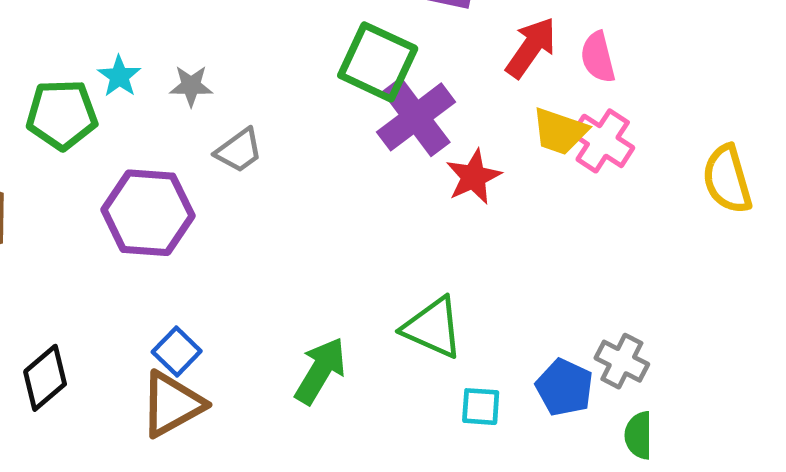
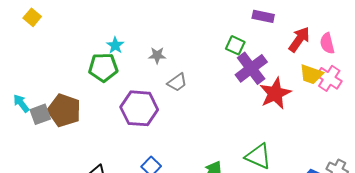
green square: (378, 62) -> (235, 45), size x0.6
cyan star: (119, 76) -> (115, 45), moved
red star: (473, 177) -> (275, 93), size x1.4

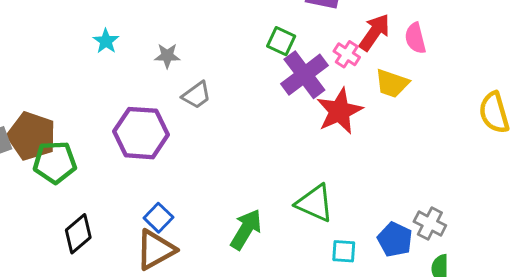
green pentagon: (103, 67) -> (55, 162), moved
pink cross: (329, 78) -> (347, 54), moved, size x0.7

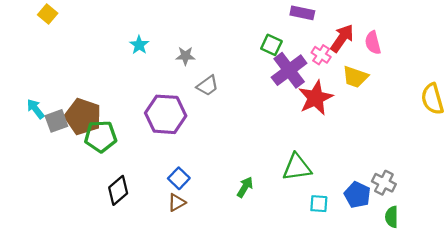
green triangle: (315, 203) -> (297, 167), turned -32
green arrow: (246, 229) -> (245, 187), size x0.7
brown triangle: (156, 250) -> (177, 203), size x0.6

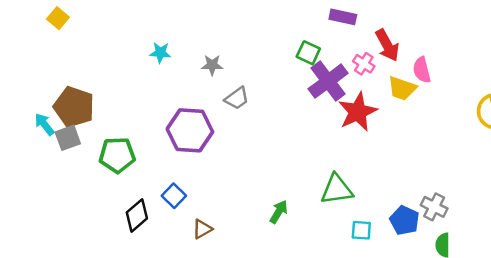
red arrow: (342, 38) -> (387, 45), turned 116
pink semicircle: (373, 43) -> (422, 70), moved
cyan star: (139, 45) -> (160, 53), turned -30
brown pentagon: (83, 117) -> (74, 107), moved
blue square: (179, 178) -> (174, 196), moved

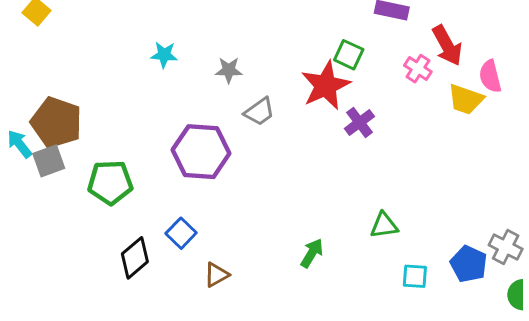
purple cross: (328, 81) -> (359, 122), moved, size x0.6
red star: (358, 112) -> (326, 85), moved
green triangle: (337, 190) -> (384, 225), size x0.7

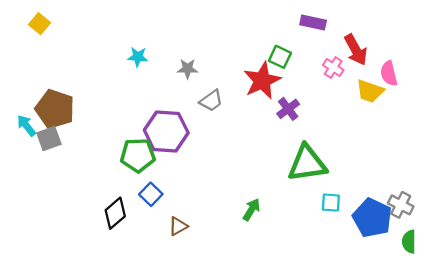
green pentagon: (110, 182) -> (138, 155), moved
green triangle: (384, 225) -> (307, 163), moved, size x1.8
blue pentagon: (469, 264) -> (372, 218), size x1.4
cyan square: (415, 276) -> (331, 203), moved

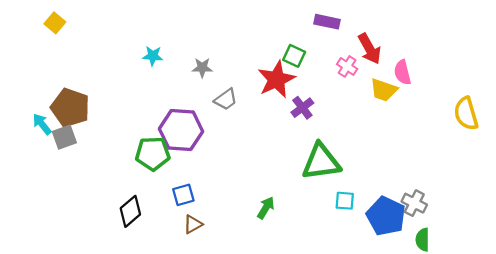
blue square: (151, 194) -> (183, 195), moved, turned 30

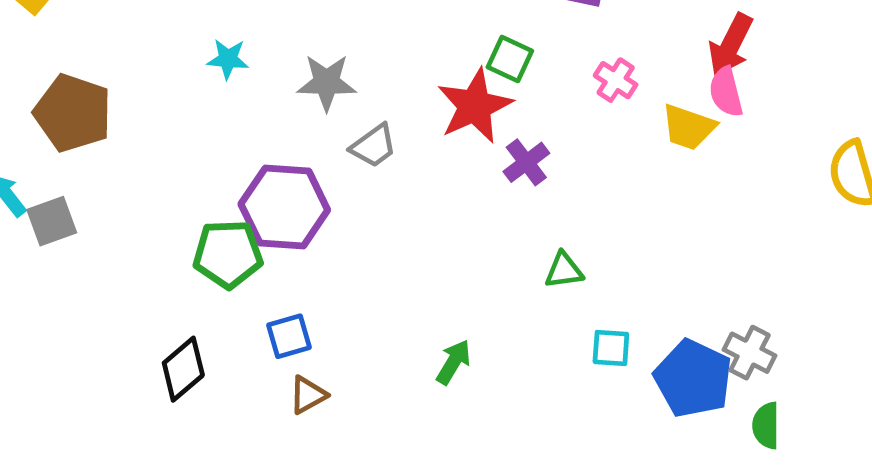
red arrow: (369, 49) -> (731, 45), moved, turned 56
gray star: (202, 68) -> (327, 82), size x1.4
brown pentagon: (70, 108) -> (73, 113), moved
green triangle: (321, 162) -> (564, 270), size x0.5

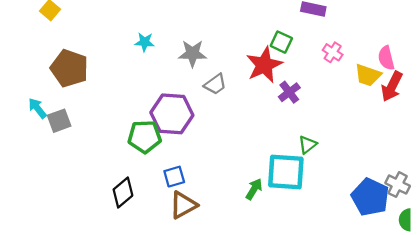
red arrow: (731, 45) -> (392, 87), moved
green triangle: (564, 270) -> (308, 145), turned -30
cyan square: (611, 348) -> (286, 172), moved, size x2.0
brown triangle: (308, 395) -> (183, 205), size x1.5

